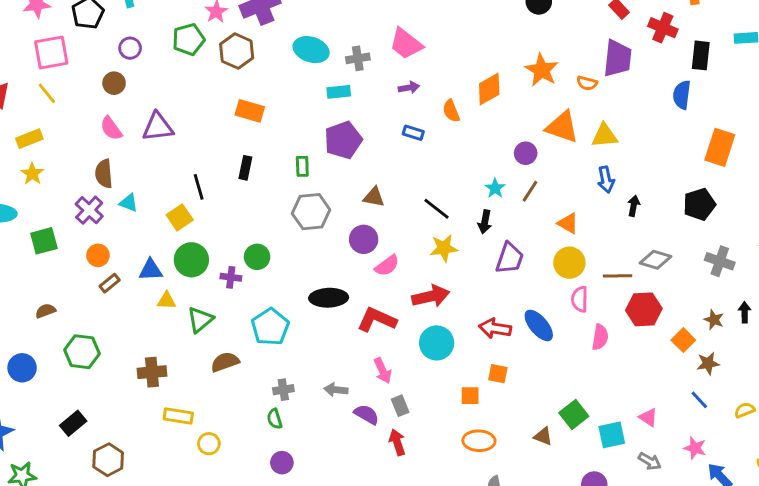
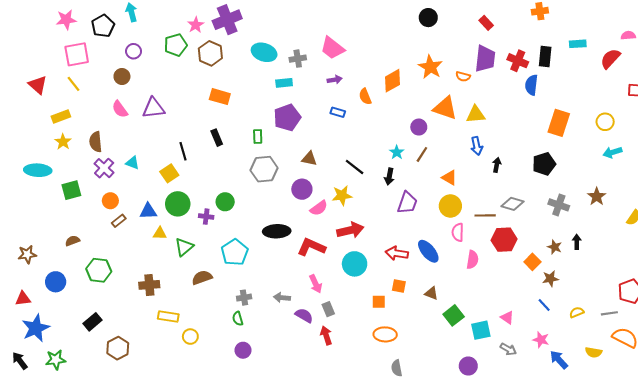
red cross: (663, 28) -> (518, 61), moved
black rectangle: (245, 168) -> (217, 138), turned -35
brown semicircle: (104, 174) -> (96, 142), moved
yellow star: (444, 248) -> (342, 195), moved
brown triangle: (543, 436) -> (431, 293), moved

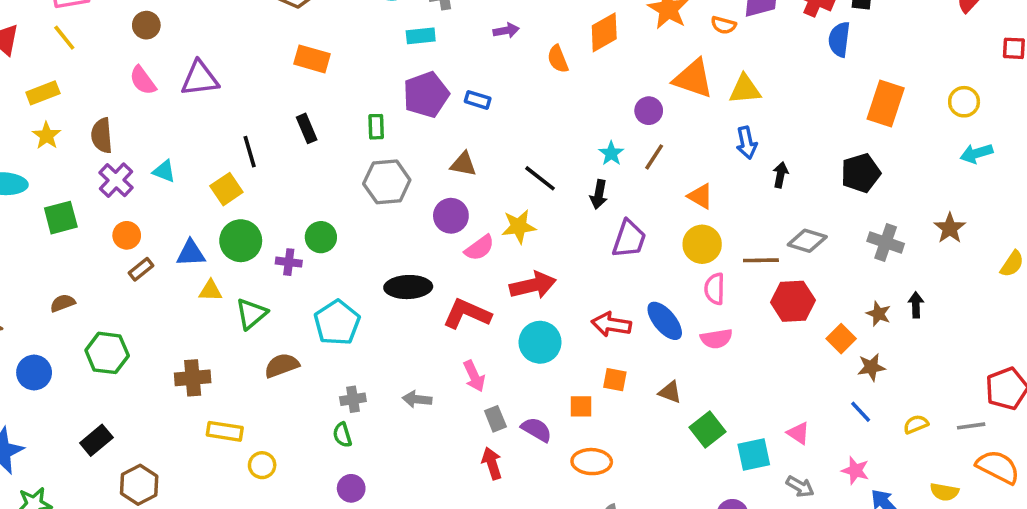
blue rectangle: (338, 112) -> (478, 100), moved
pink semicircle: (472, 260) -> (716, 339), moved, turned 72
purple semicircle: (304, 315) -> (536, 430), moved

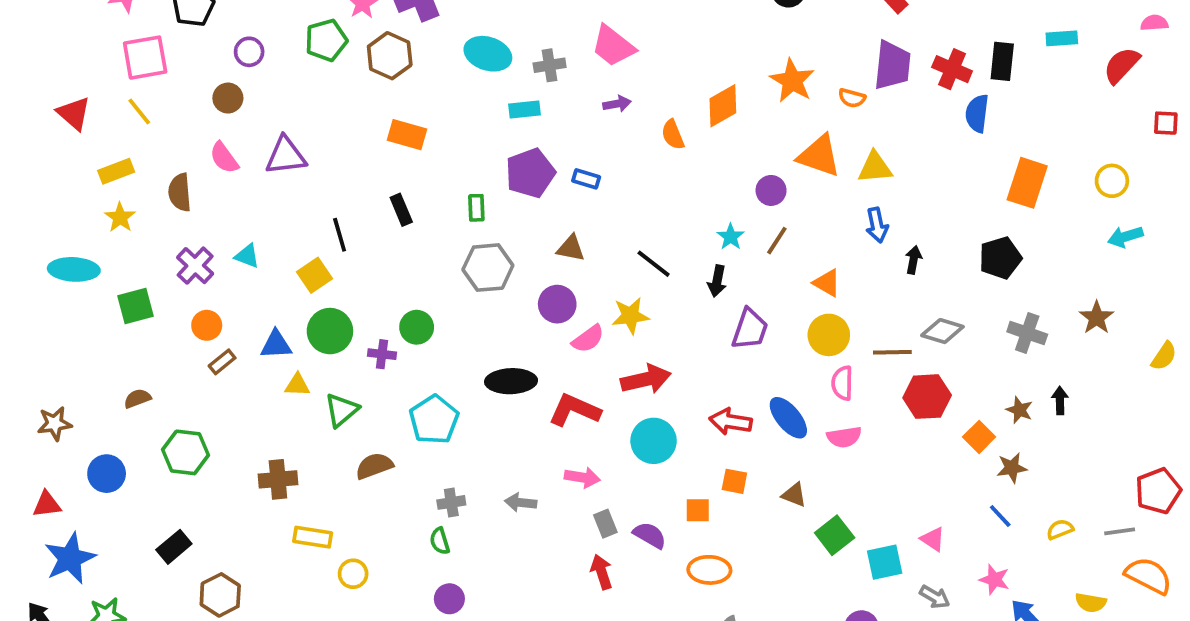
brown semicircle: (102, 136) -> (180, 192), moved
pink arrow: (474, 376) -> (582, 477), turned -56

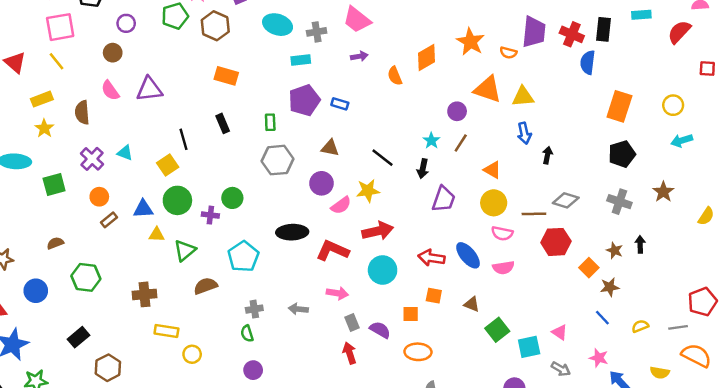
black pentagon: (1000, 258) -> (622, 154), moved
pink semicircle: (842, 383) -> (502, 233), turned -80

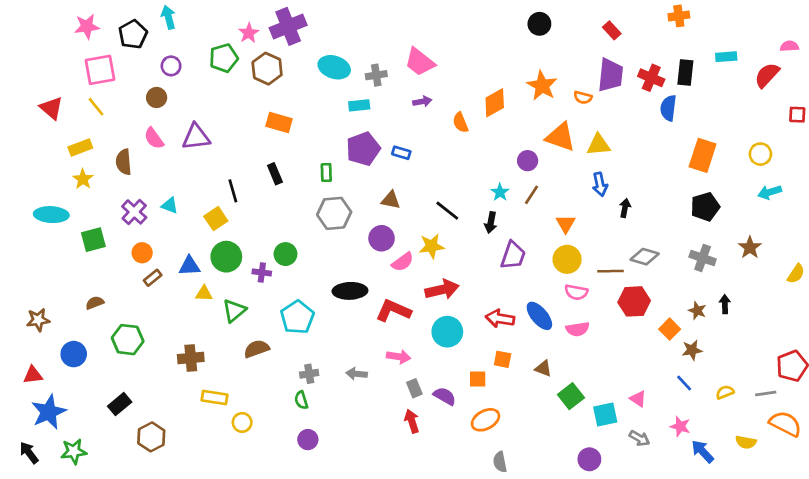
orange triangle: (492, 170) -> (566, 224), turned 30
orange ellipse: (418, 352) -> (485, 420), turned -30

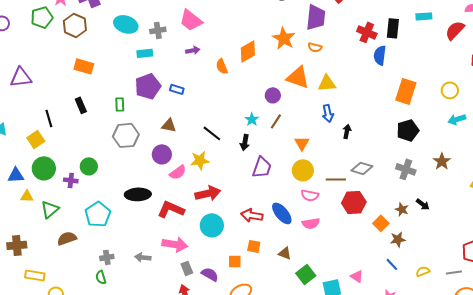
purple trapezoid: (610, 75) -> (316, 17), moved
black arrow: (725, 304) -> (423, 204), turned 128
pink arrow: (399, 357) -> (175, 244), size x1.4

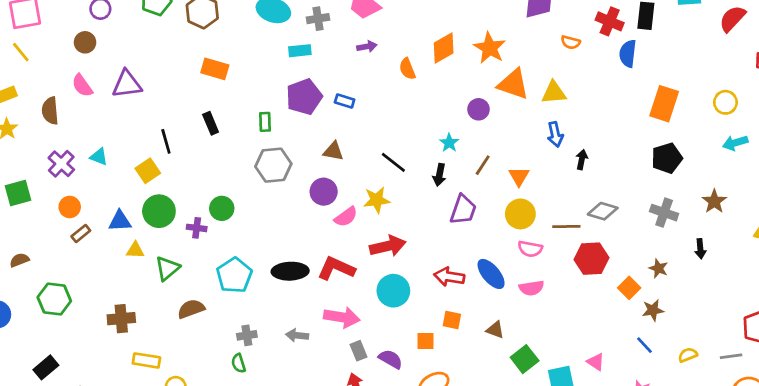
orange star: (284, 38) -> (490, 48), moved
orange semicircle: (315, 47) -> (571, 42), moved
brown line: (276, 121) -> (483, 165), moved
black ellipse: (138, 194) -> (290, 271), moved
black arrow: (423, 204) -> (700, 249), moved, turned 48

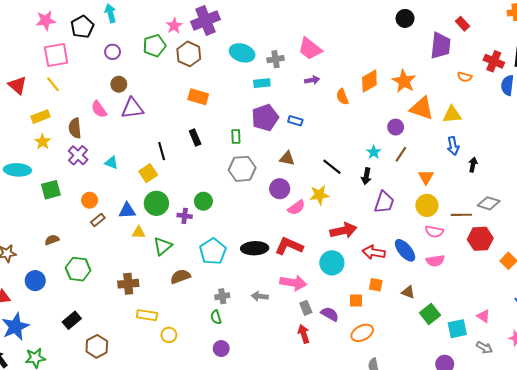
brown circle: (85, 42) -> (119, 84), moved
purple cross: (61, 164) -> (78, 155), moved
brown line: (483, 165) -> (401, 154), moved
red arrow: (388, 246) -> (343, 230), moved

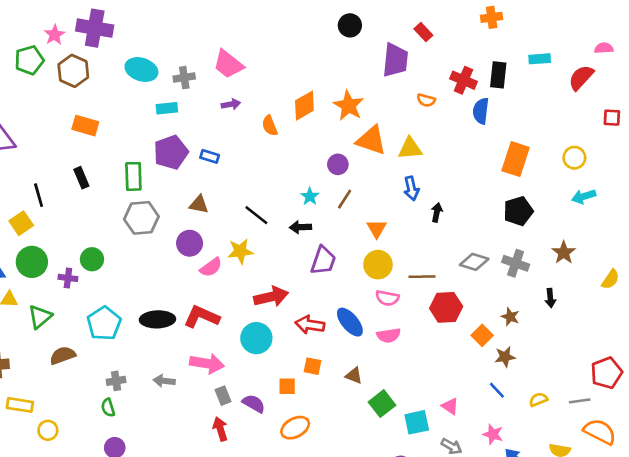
purple cross: (205, 21) -> (95, 28), turned 32
green rectangle: (236, 136) -> (133, 176), size x1.5
black arrow: (366, 176) -> (300, 227), turned 77
gray diamond: (489, 203) -> (474, 262), moved

